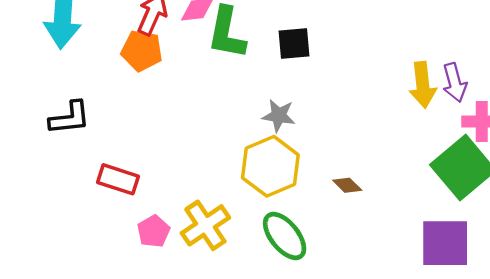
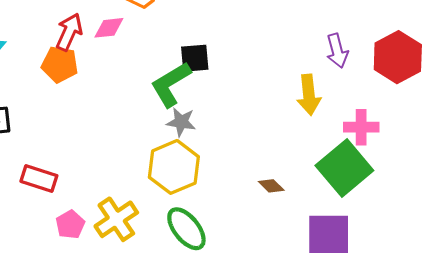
green L-shape: (227, 33) -> (171, 84), moved, turned 48
purple arrow: (455, 83) -> (337, 51), moved
brown diamond: (347, 185) -> (271, 186), moved

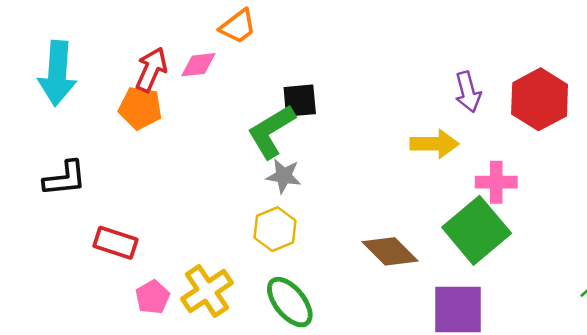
yellow arrow: (309, 95) -> (434, 144), turned -84
yellow hexagon: (174, 167) -> (275, 229), size x0.7
brown diamond: (271, 186) -> (390, 251), size x1.8

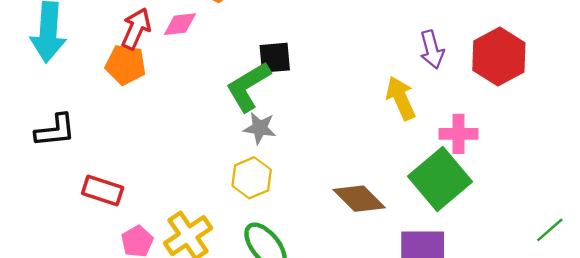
yellow arrow: (434, 144) -> (401, 98), turned -114

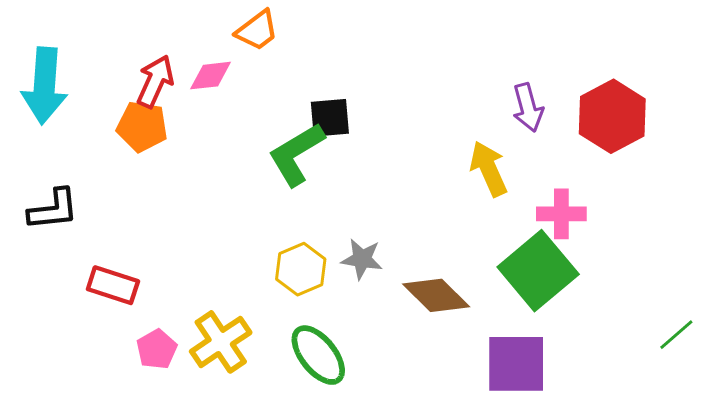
gray star: (260, 128) -> (362, 259), moved

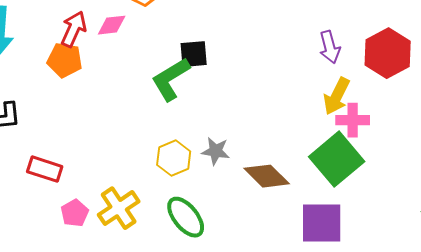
yellow arrow: (489, 169) -> (337, 96), moved, turned -129

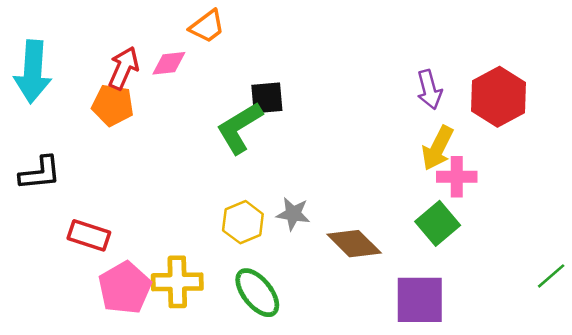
green square: (337, 159) -> (438, 223), size x0.7
yellow cross: (119, 208) -> (177, 282), turned 33
pink pentagon: (75, 213) -> (125, 288), size x1.6

